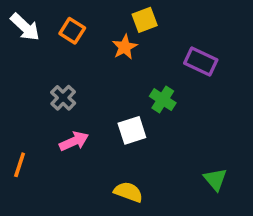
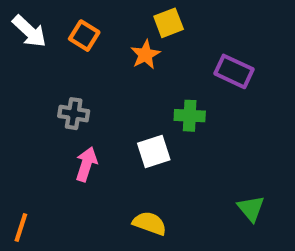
gray cross: (63, 98) -> (74, 114), turned -35
green cross: (163, 100) -> (190, 116), turned -30
pink arrow: (74, 141) -> (86, 164), turned -48
orange line: (20, 165) -> (21, 228), moved

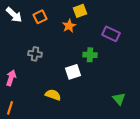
orange square: (84, 36) -> (40, 17), turned 32
pink arrow: (86, 164) -> (11, 78), moved
yellow semicircle: (150, 223) -> (53, 95), moved

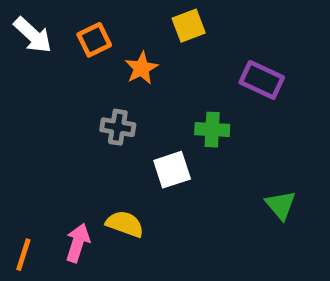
orange star: (69, 26) -> (141, 68), moved
gray cross: (35, 54) -> (118, 127), moved
pink arrow: (11, 78) -> (78, 243), moved
green triangle: (119, 99) -> (281, 205), moved

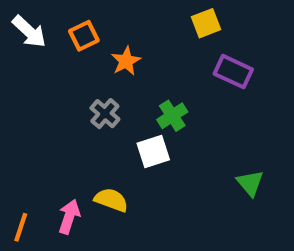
yellow square: (189, 26) -> (206, 23), moved
gray cross: (118, 127) -> (105, 114), turned 32
green cross: (212, 130) -> (172, 116), moved, turned -36

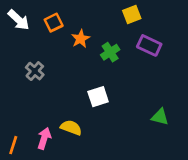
gray cross: (105, 114) -> (35, 71), moved
green cross: (172, 116) -> (110, 52), moved
green triangle: (250, 183) -> (160, 117), turned -36

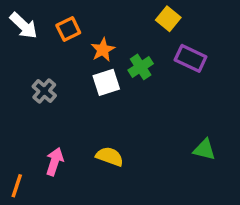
yellow square: (132, 14) -> (168, 19), turned -30
white square: (98, 97) -> (106, 82), moved
yellow semicircle: (71, 128) -> (110, 156), moved
pink arrow: (44, 138) -> (55, 162), moved

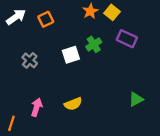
white arrow: (24, 26) -> (16, 17), turned -78
orange star: (103, 50) -> (90, 11), moved
green triangle: (204, 150) -> (136, 99), turned -42
yellow semicircle: (110, 156) -> (73, 104), turned 138

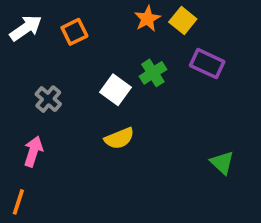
white square: (71, 55) -> (116, 90), turned -36
green triangle: (136, 99) -> (222, 163), turned -49
yellow semicircle: (73, 104) -> (119, 138), moved
pink arrow: (37, 107) -> (33, 151), moved

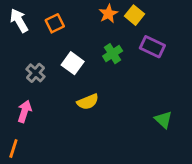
white arrow: (26, 28) -> (19, 21), turned -85
white square: (116, 90) -> (73, 63), moved

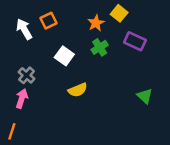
orange star: (108, 14) -> (96, 23), moved
white arrow: (19, 21) -> (24, 29), moved
gray cross: (35, 73) -> (27, 75), moved
green triangle: (163, 120) -> (145, 96), moved

